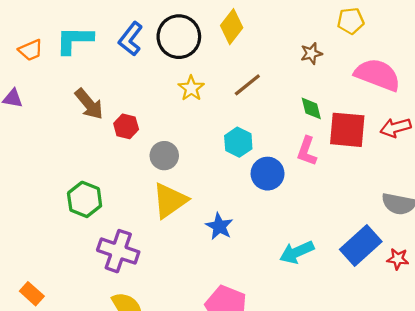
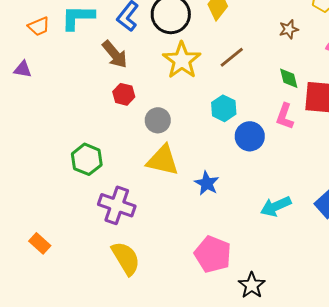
yellow star: (191, 88) -> (182, 60), size x1.6
brown arrow: (89, 104) -> (115, 54), moved
yellow triangle: (170, 201) -> (163, 160), turned 48

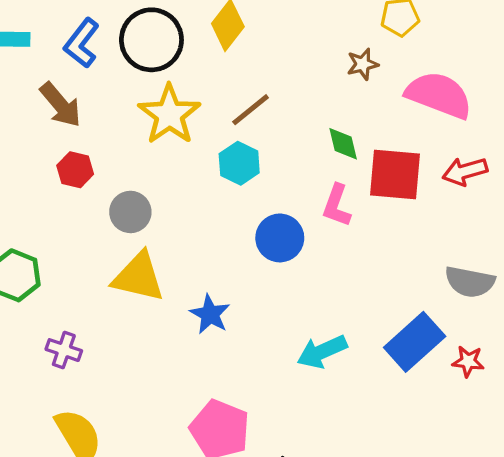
brown star: (289, 29) -> (363, 64), moved
cyan hexagon: (224, 108) -> (239, 163), moved
purple cross: (117, 205) -> (64, 350), size x0.6

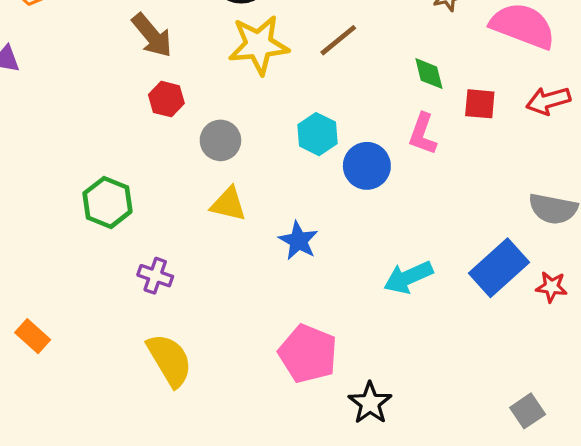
yellow star: (169, 115) -> (259, 45), turned 30
cyan hexagon: (239, 163) -> (318, 134), moved
red square: (395, 175) -> (480, 104), size x0.6
yellow triangle: (138, 277) -> (228, 204), size x0.7

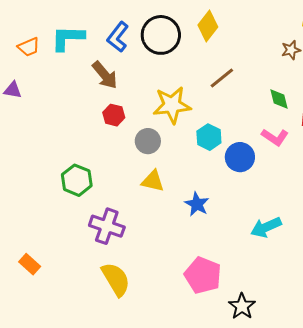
yellow star: (259, 45) -> (172, 105), moved
pink L-shape: (423, 134) -> (275, 137), turned -76
purple cross: (155, 276) -> (107, 226), size x1.6

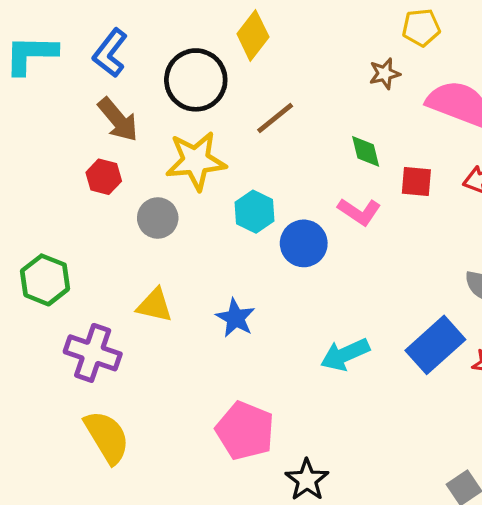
black circle: (161, 35) -> (196, 80), moved
brown arrow: (105, 75) -> (118, 120), moved
yellow triangle: (153, 181) -> (155, 305), moved

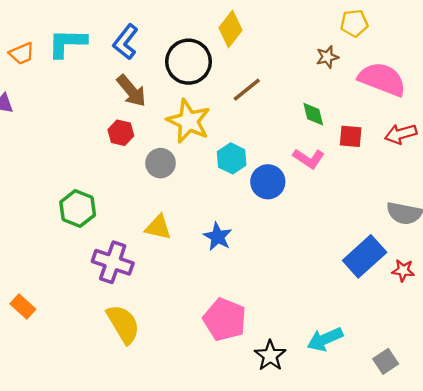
yellow star: (196, 161) -> (189, 121), turned 30
cyan arrow: (345, 354) -> (325, 339), moved

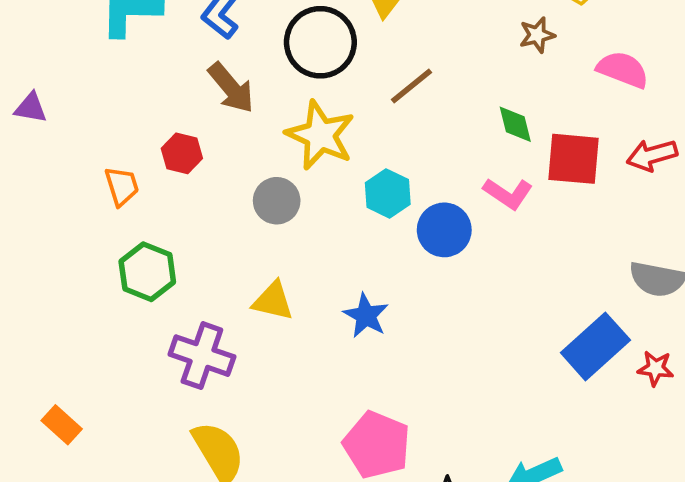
orange trapezoid: (22, 53) -> (122, 186), moved, turned -84
pink semicircle: (382, 79) -> (623, 70), size x0.7
red hexagon: (121, 133) -> (182, 153), moved
red square: (351, 136) -> (574, 159), size x1.5

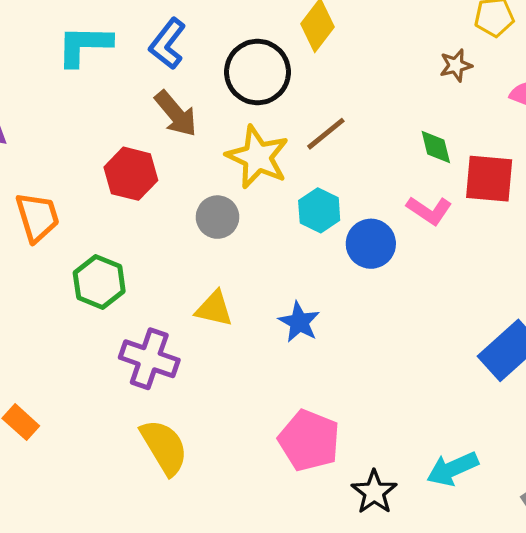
brown line: (411, 86) -> (326, 134), moved
red hexagon: (182, 153) -> (131, 174), size x1.4
orange trapezoid: (122, 186) -> (37, 217), moved, size x1.4

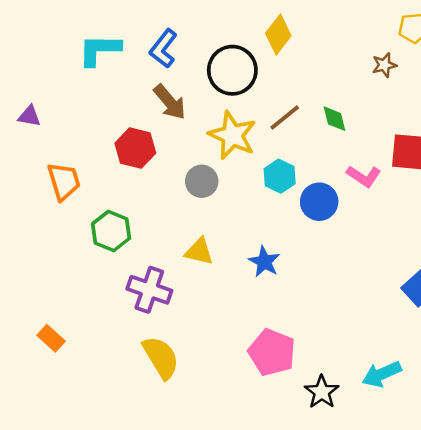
green diamond: (436, 147) -> (334, 119), moved

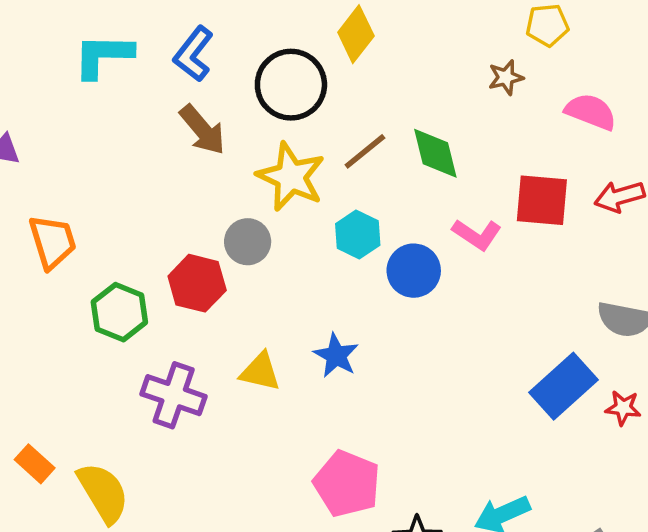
green diamond: (334, 119) -> (435, 153), size x1.4
red hexagon: (135, 148) -> (197, 283), moved
yellow triangle: (199, 251) -> (260, 372), moved
yellow semicircle: (161, 357) -> (103, 493), moved

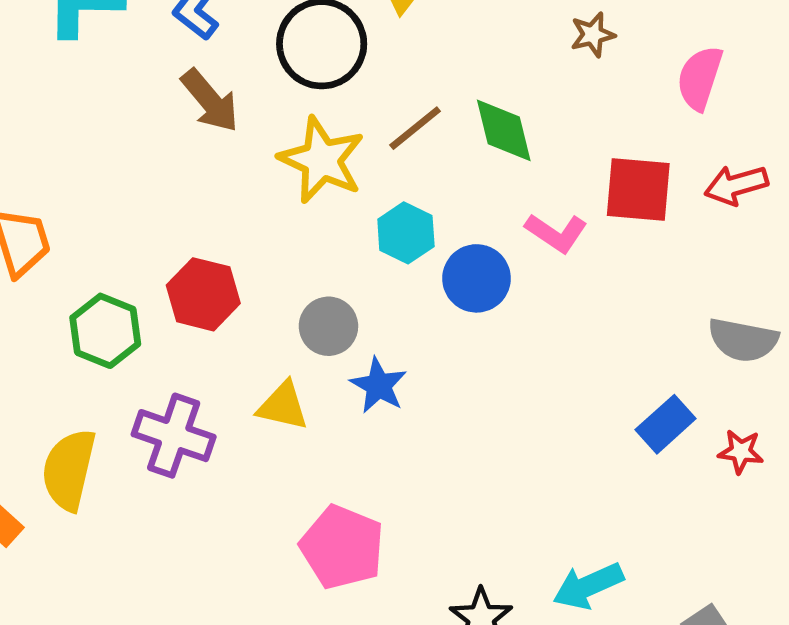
pink semicircle: (591, 112) -> (700, 78), turned -93
gray circle: (248, 242) -> (328, 326), moved
blue rectangle: (564, 386) -> (666, 424), size x0.7
pink pentagon: (347, 484) -> (342, 547), moved
yellow semicircle: (103, 493) -> (69, 470), moved, turned -136

